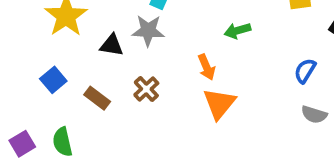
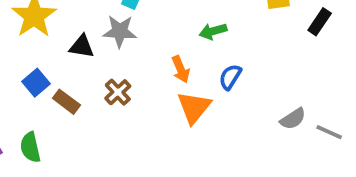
blue semicircle: (305, 71) -> (230, 77), moved
blue square: (53, 80) -> (36, 83), moved
gray semicircle: (314, 115) -> (293, 119), turned -50

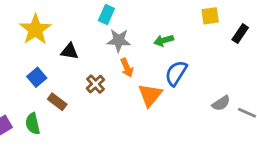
gray star: (120, 31) -> (119, 40), moved
orange arrow: (181, 69) -> (127, 68), moved
blue semicircle: (230, 77) -> (176, 73), size x1.4
brown rectangle: (66, 102) -> (57, 102), moved

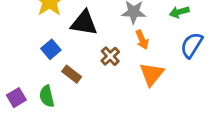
black triangle: (70, 51) -> (84, 23), size x1.5
orange triangle: (150, 95) -> (152, 74), moved

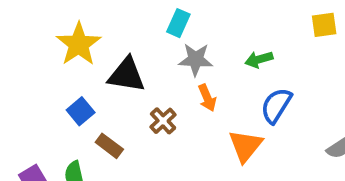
orange triangle: (152, 74) -> (246, 146), moved

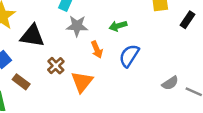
orange arrow: (207, 98) -> (97, 50), moved
orange triangle: (246, 146) -> (82, 82), moved

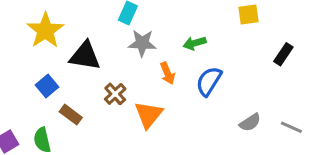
black rectangle: (188, 20) -> (283, 54), moved
gray semicircle: (170, 83) -> (250, 122), moved

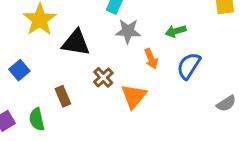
blue square: (47, 86) -> (19, 70), moved
brown rectangle: (71, 115) -> (63, 96), turned 30

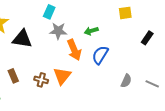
orange arrow: (151, 59) -> (74, 50), size x1.5
brown cross: (103, 77) -> (41, 80), moved, turned -32
gray semicircle: (226, 103) -> (126, 81), turned -32

